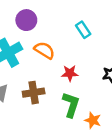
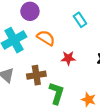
green L-shape: (71, 105) -> (57, 93), moved

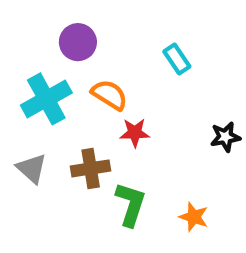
red star: (68, 58) -> (135, 133), moved

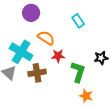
cyan cross: (46, 99) -> (21, 52), moved, turned -30
green L-shape: (131, 204) -> (78, 72), moved

